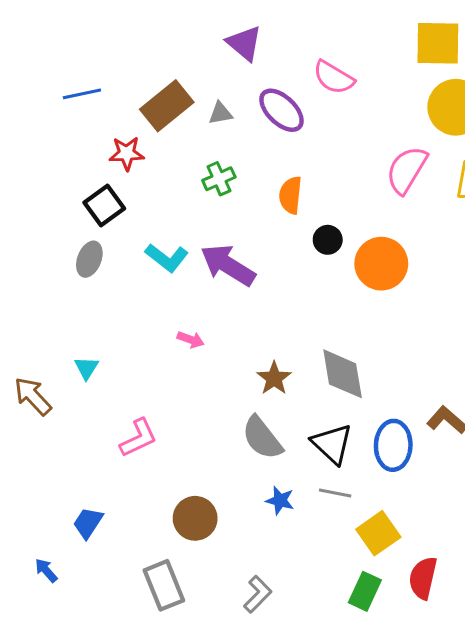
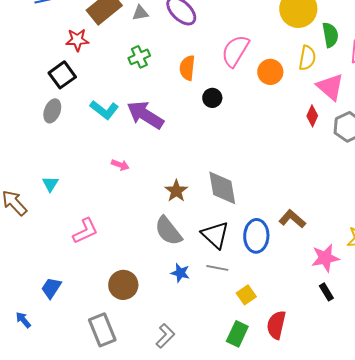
pink semicircle: (407, 170) -> (235, 51), moved
orange circle: (381, 264) -> (270, 72), moved, size x0.7
yellow square: (378, 533) -> (246, 295), size x0.7

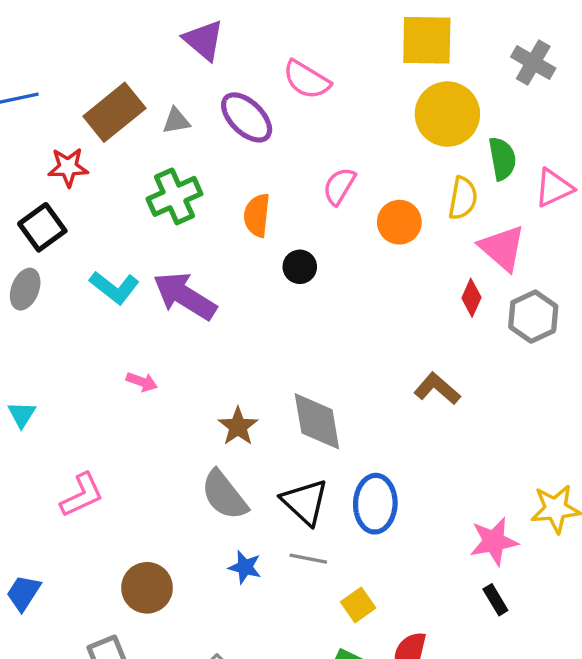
pink semicircle: (235, 51) -> (339, 186), size x0.7
green cross: (139, 57) -> (174, 196), size x1.4
brown L-shape: (292, 219) -> (437, 389), moved

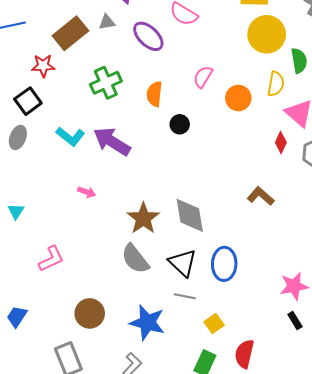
gray triangle: (176, 121) -> (107, 22), moved
brown star: (238, 426) -> (143, 218), size x1.4
blue star: (245, 567) -> (147, 323), moved, size x1.8

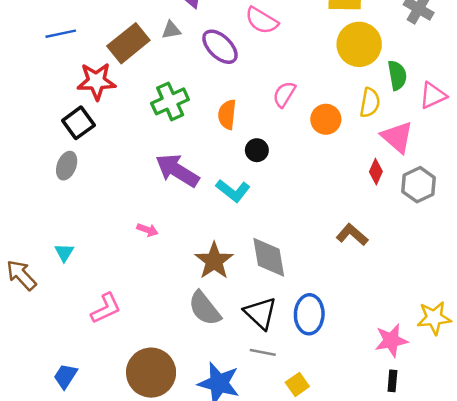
red star: (43, 66) -> (96, 81), size x1.4
cyan L-shape: (70, 136) -> (233, 191), moved
brown circle: (90, 313) -> (151, 373), size x1.4
black rectangle: (295, 321) -> (392, 381), turned 36

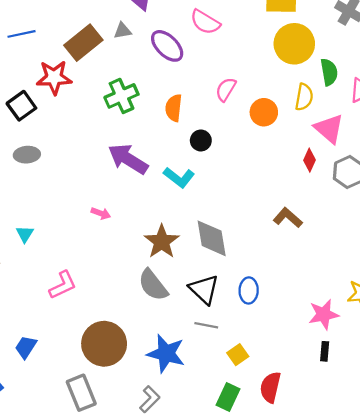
black square: (78, 123) -> (21, 106), moved
gray ellipse: (67, 166) -> (27, 155), turned 65
blue ellipse: (309, 314) -> (249, 290), size x0.7

